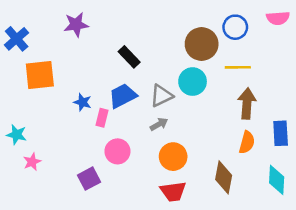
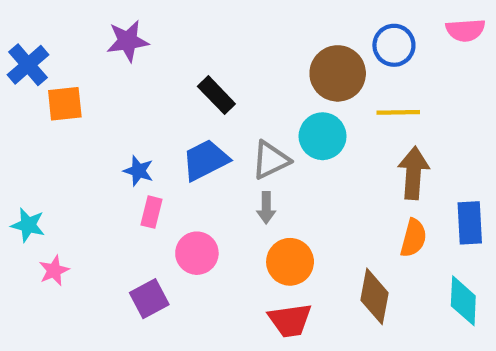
orange square: (40, 75) -> (65, 104), moved, size x0.7
pink rectangle: (102, 118) -> (151, 212), moved
gray arrow: (159, 124) -> (266, 208), turned 120

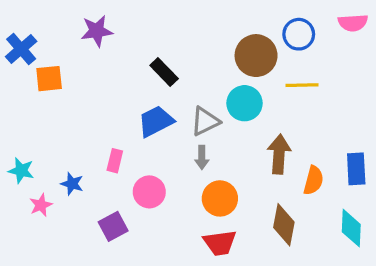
blue star: (138, 171) -> (72, 184), moved
brown arrow: (413, 173) -> (279, 154), moved

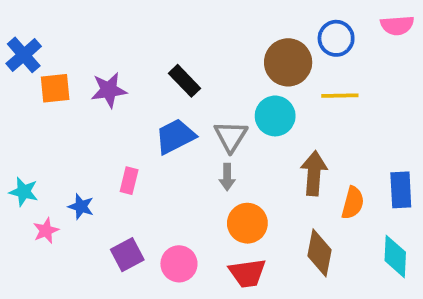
purple star: (97, 31) -> (109, 90), moved
gray triangle: (205, 121) -> (231, 136), turned -32
pink circle: (149, 192) -> (179, 264), moved

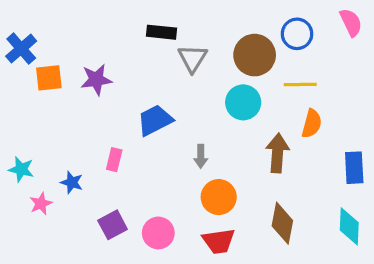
pink semicircle: (397, 25) -> (351, 22), turned -112
black rectangle: (185, 81) -> (162, 32), moved, turned -40
gray triangle: (231, 136) -> (193, 58), moved
orange semicircle: (353, 203) -> (312, 124), moved

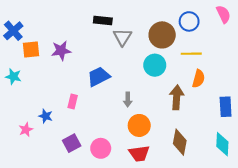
cyan star: (21, 169) -> (13, 77), moved

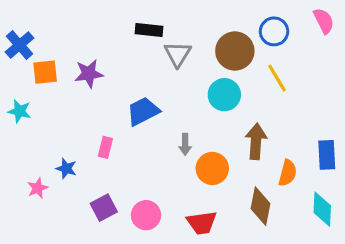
yellow line: (191, 54) -> (277, 78), turned 60
orange semicircle: (198, 79) -> (288, 173), moved
orange circle: (139, 125) -> (212, 168), moved

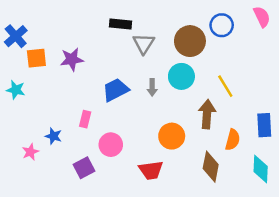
yellow line: (277, 78) -> (225, 86), moved
gray arrow: (185, 144) -> (152, 87), moved
pink circle: (146, 215) -> (111, 145), moved
red trapezoid: (202, 223) -> (151, 170), moved

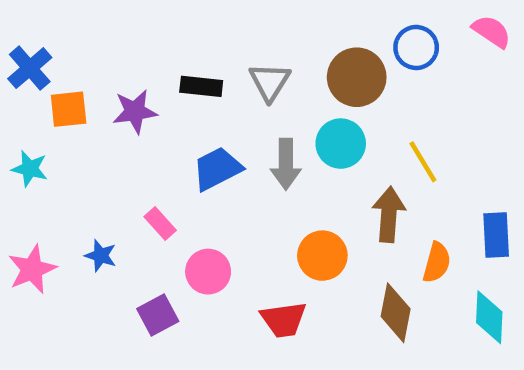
pink semicircle: (262, 17) -> (492, 31), turned -30
black rectangle: (121, 24) -> (201, 86), moved
gray arrow: (152, 87) -> (286, 164), size x1.5
pink rectangle: (85, 119) -> (160, 224), turned -56
pink star: (30, 152) -> (32, 269), moved, size x1.5

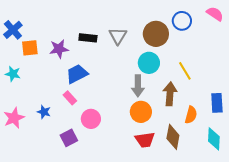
gray arrow: (286, 164) -> (138, 86), moved
blue trapezoid: (217, 169) -> (77, 74), moved
red trapezoid: (284, 320) -> (145, 140), moved

